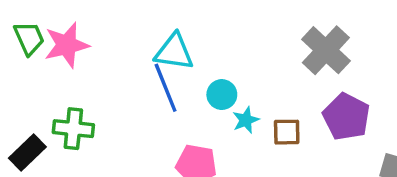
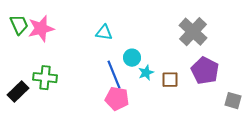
cyan triangle: (174, 52) -> (104, 33), size x0.7
blue line: (166, 88) -> (114, 75), moved

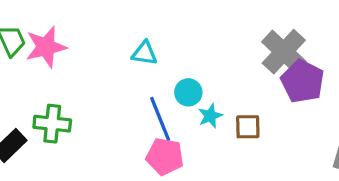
purple pentagon: (205, 71) -> (303, 81), moved

